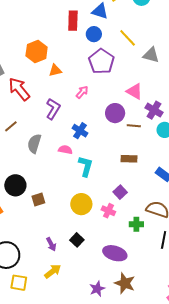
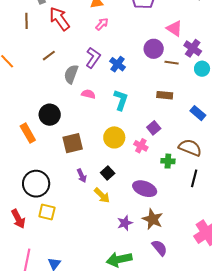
pink arrow: (82, 92) -> (102, 24), moved
purple L-shape: (53, 109) -> (93, 58), moved
pink semicircle: (65, 150) -> (88, 94), moved
brown square: (38, 200) -> (73, 143), moved, size x1.5
yellow arrow: (53, 271) -> (102, 195), moved, turned 78

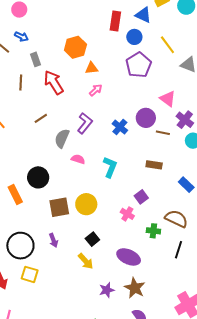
blue cross: (118, 64) -> (120, 127), moved
yellow circle: (114, 137) -> (86, 204), moved
purple arrow: (82, 176) -> (53, 240), moved

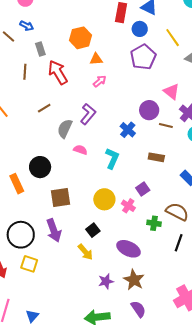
blue cross: (120, 127) -> (128, 130), moved
yellow circle: (86, 204) -> (104, 199), moved
purple arrow: (53, 240) -> (54, 230), size x1.6

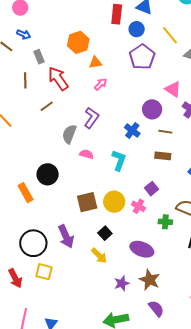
brown line: (44, 108) -> (47, 106), moved
brown line: (166, 125) -> (165, 132), moved
brown square: (60, 197) -> (87, 202), moved

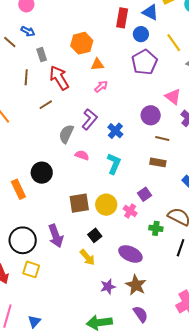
blue cross: (132, 131) -> (115, 131), moved

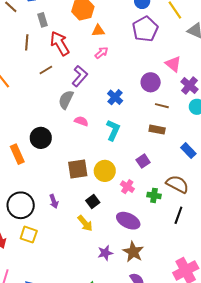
purple L-shape: (90, 119) -> (80, 76), moved
pink cross: (130, 211) -> (127, 187), moved
purple arrow: (56, 236) -> (54, 201), size x0.6

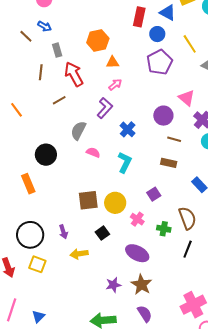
purple L-shape: (80, 76) -> (105, 108), moved
black circle: (41, 138) -> (46, 155), moved
brown semicircle: (177, 184) -> (187, 218), turned 40
yellow arrow: (85, 223) -> (79, 254), moved, turned 120

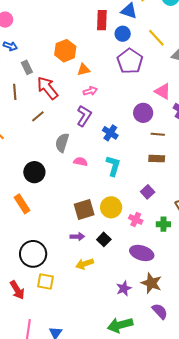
pink arrow: (115, 85) -> (90, 91), turned 32
purple arrow: (63, 232) -> (77, 237), moved, turned -64

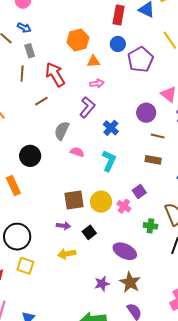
blue circle: (123, 34) -> (118, 44), moved
gray rectangle: (27, 67) -> (30, 51), moved
pink cross: (136, 219) -> (124, 206), moved

